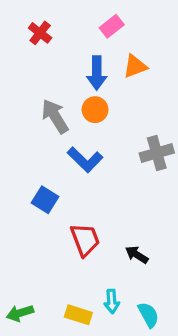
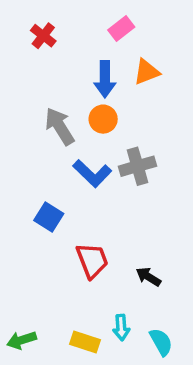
gray cross: (157, 153) -> (138, 166), moved

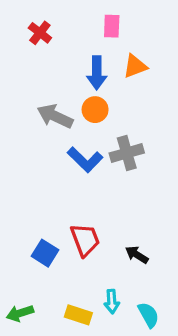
pink rectangle: (121, 28) -> (112, 26), turned -50
gray arrow: (60, 126) -> (55, 116), turned -33
blue square: (49, 217) -> (45, 253), moved

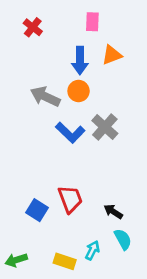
gray cross: (127, 153) -> (105, 127), turned -32
cyan arrow: (112, 302) -> (92, 250), turned -150
cyan semicircle: (148, 315) -> (123, 239), moved

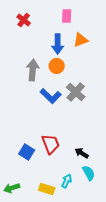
gray arrow: (45, 97) -> (33, 70), turned 70

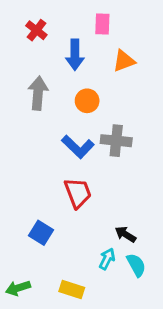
blue arrow: (58, 44) -> (75, 55), moved
gray arrow: (33, 70) -> (38, 93), moved
gray cross: (76, 92) -> (116, 141), turned -36
red trapezoid: (51, 144) -> (78, 193), moved
cyan arrow: (67, 181) -> (107, 259), moved

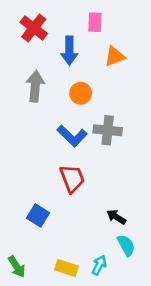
red cross: (36, 30) -> (34, 28), size x1.4
cyan arrow: (107, 259) -> (99, 265), moved
green arrow: (18, 288) -> (17, 267), turned -105

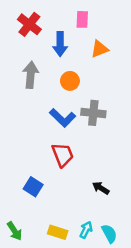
cyan semicircle: (126, 245) -> (109, 234), moved

